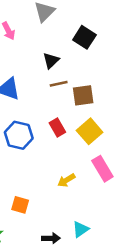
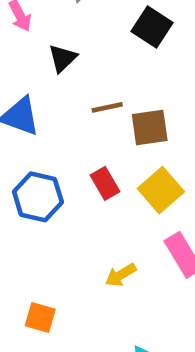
black triangle: (51, 61) -> (63, 58), moved

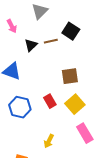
brown line: (107, 107) -> (51, 41), moved
yellow arrow: (121, 275) -> (49, 141), moved, turned -32

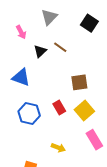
black square: (71, 31) -> (89, 23), moved
brown line: (51, 41) -> (60, 47), turned 48
yellow arrow: (49, 141) -> (58, 148), turned -96

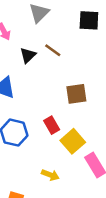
black square: (89, 23) -> (89, 20), turned -30
yellow square: (84, 110) -> (73, 141), moved

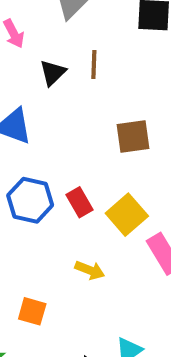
brown line: (53, 50) -> (94, 64), turned 56
red rectangle: (52, 125) -> (80, 202), moved

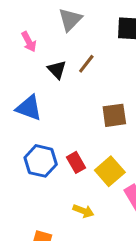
brown line: (94, 64) -> (86, 64), turned 36
black triangle: (53, 73) -> (57, 70), turned -30

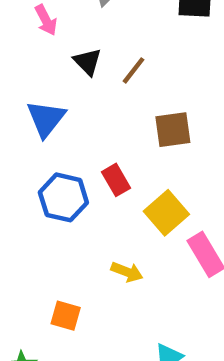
brown line: (86, 64) -> (133, 70), moved
blue triangle: (29, 108) -> (46, 119), turned 48
red rectangle: (76, 162) -> (116, 180), moved

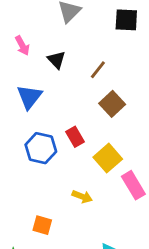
pink arrow: (46, 20) -> (22, 46), moved
brown line: (133, 70) -> (98, 70), moved
brown square: (173, 130) -> (112, 104), turned -35

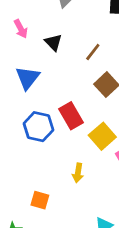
red rectangle: (75, 137) -> (71, 116), size x1.4
yellow arrow: (82, 197) -> (78, 173), turned 78

